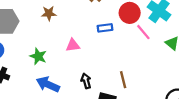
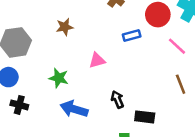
pink line: (143, 32) -> (177, 46), moved
brown line: (123, 80) -> (181, 84), moved

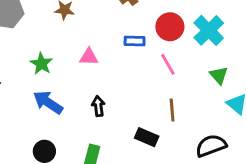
pink line: (177, 46) -> (168, 64), moved
black rectangle: (145, 117) -> (147, 137), moved

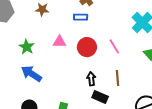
red circle: (170, 27) -> (87, 47), moved
blue rectangle: (135, 41) -> (81, 17), moved
black arrow: (98, 106) -> (91, 79), moved

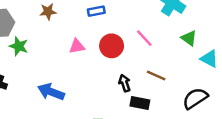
green star: (27, 47) -> (19, 46), moved
brown line: (117, 78) -> (156, 76), turned -49

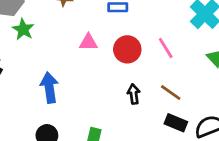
blue arrow: (51, 92) -> (49, 88), turned 50
black rectangle: (140, 103) -> (176, 123), moved

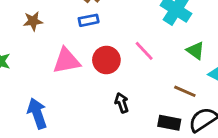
pink triangle: (88, 42) -> (67, 61), size x1.5
brown line: (171, 92) -> (185, 91), moved

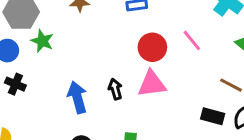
pink triangle: (67, 61) -> (152, 84), moved
black arrow: (122, 103) -> (115, 89), moved

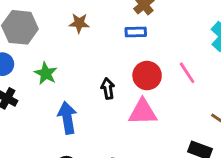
green star: (42, 41) -> (46, 73), moved
black arrow: (115, 89) -> (108, 89), moved

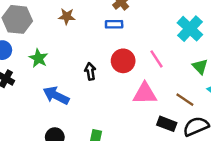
pink triangle: (143, 112) -> (145, 94), moved
blue arrow: (67, 118) -> (56, 95), turned -55

